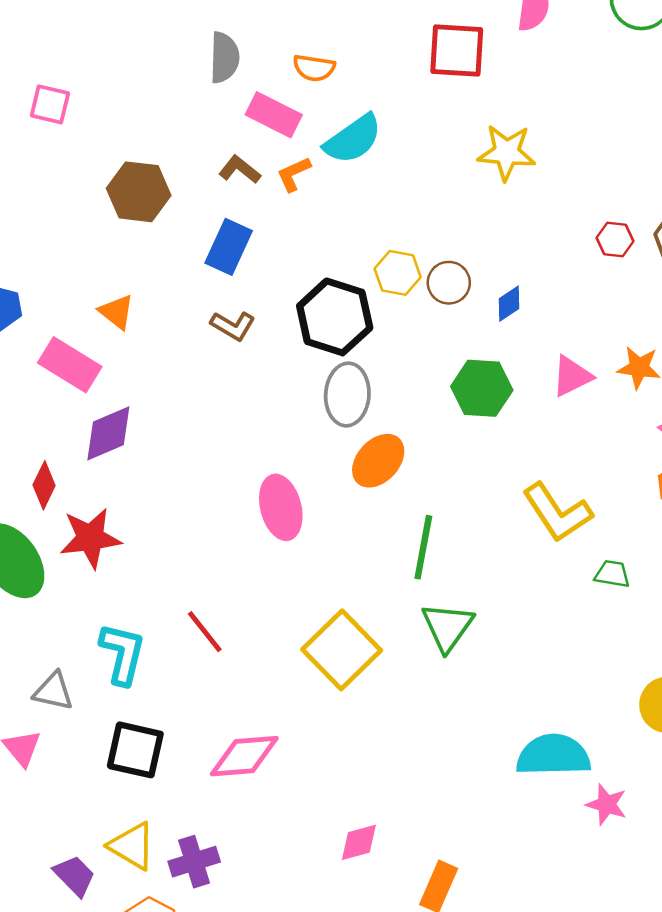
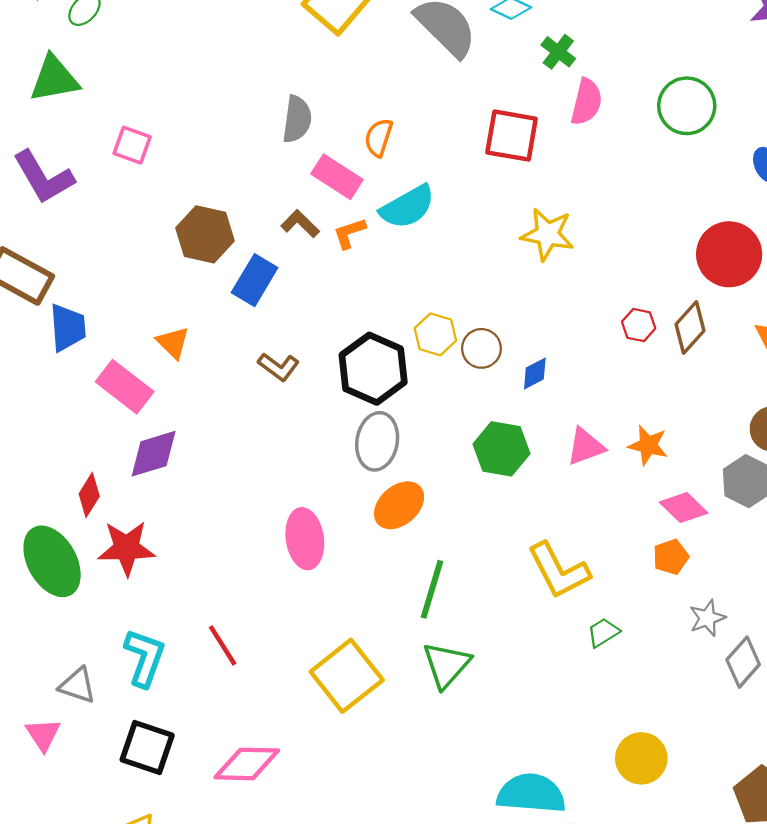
orange semicircle: (314, 68) -> (379, 138), turned 93
blue rectangle: (229, 247) -> (255, 280), moved
green trapezoid: (612, 574) -> (603, 632), turned -48

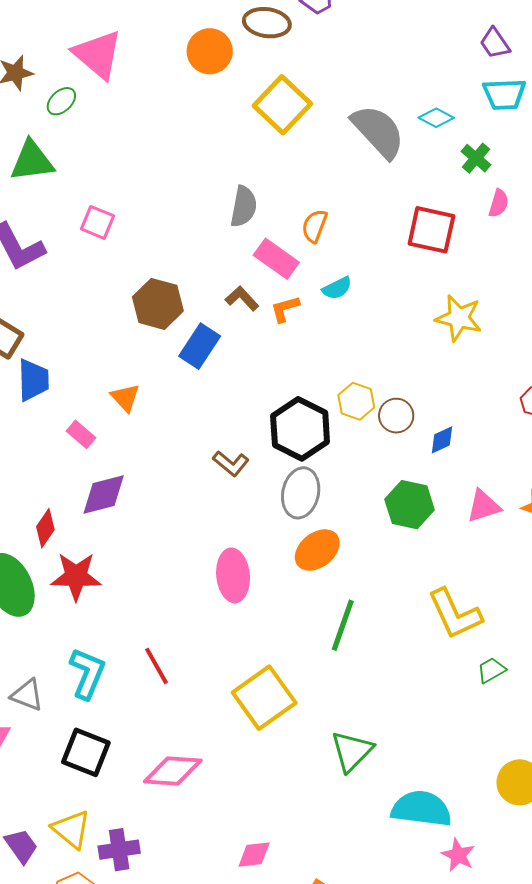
pink semicircle: (586, 102) -> (499, 203), size x0.7
cyan semicircle: (408, 207) -> (337, 288), size x0.6
brown L-shape: (279, 367) -> (231, 463), moved
pink rectangle: (125, 387) -> (81, 434), size x0.6
green triangle: (446, 665) -> (352, 751), moved

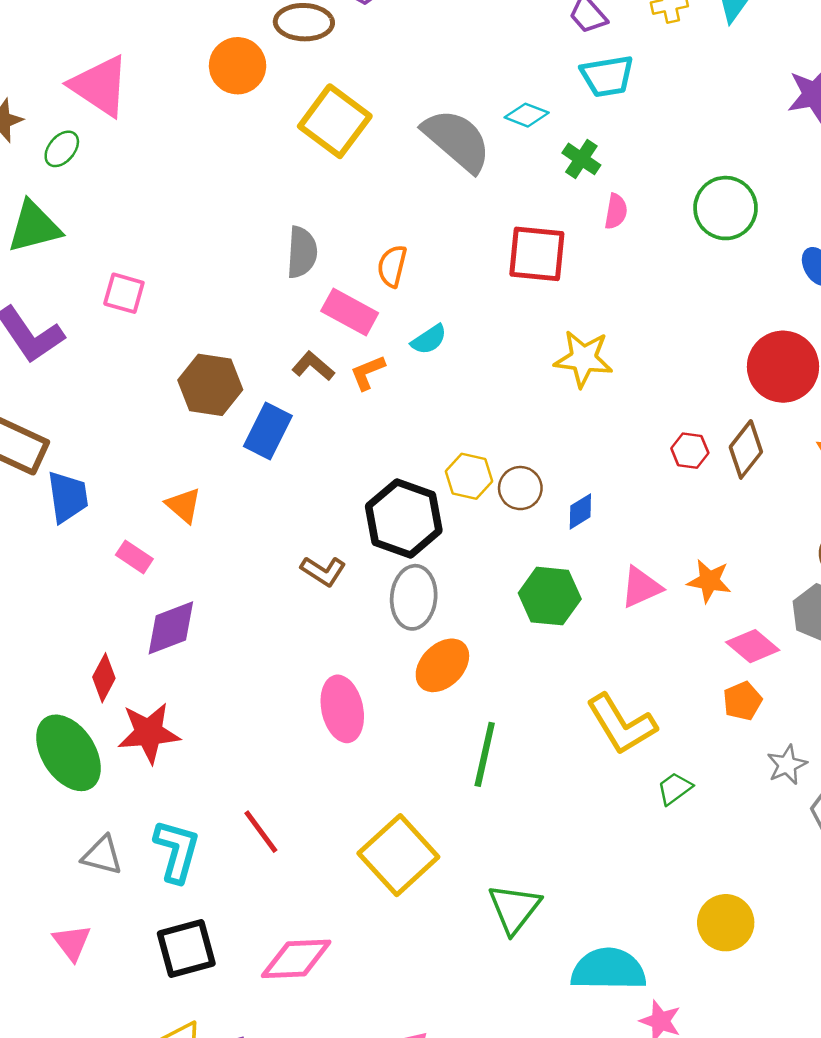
gray triangle: (27, 695) -> (102, 855), moved
black square: (86, 752) -> (186, 949), turned -30

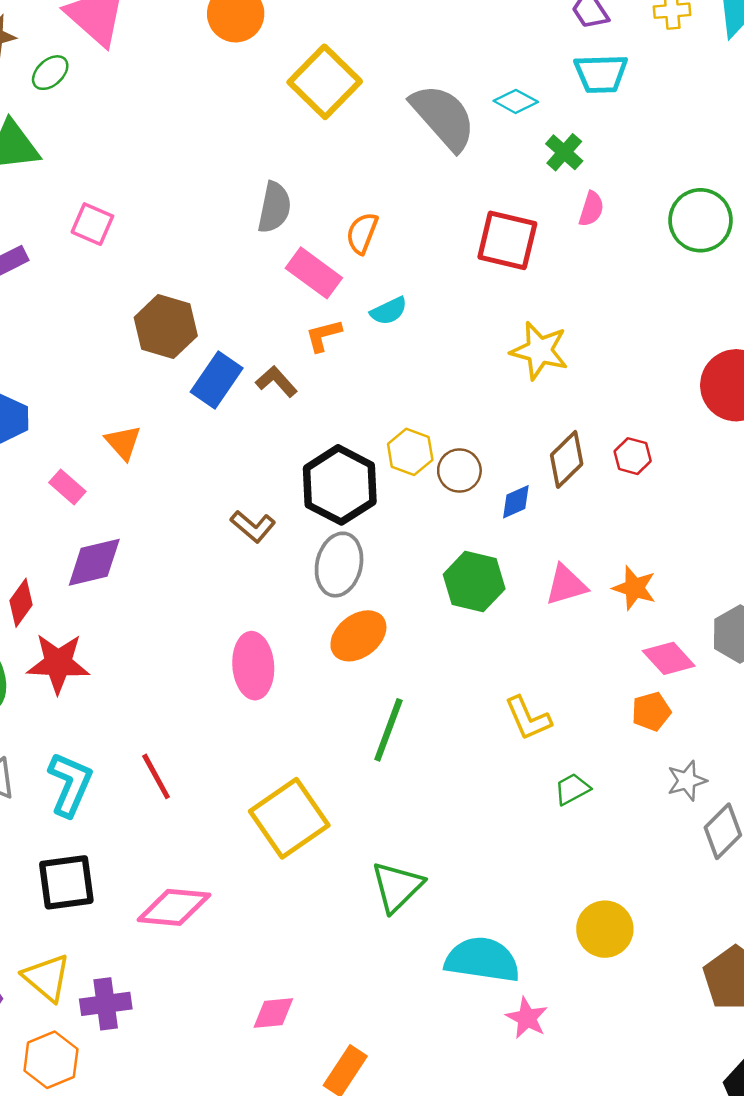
brown L-shape: (313, 366) -> (276, 381), moved
brown diamond: (746, 449) -> (567, 459), moved
yellow L-shape: (621, 724) -> (528, 718), size x0.7

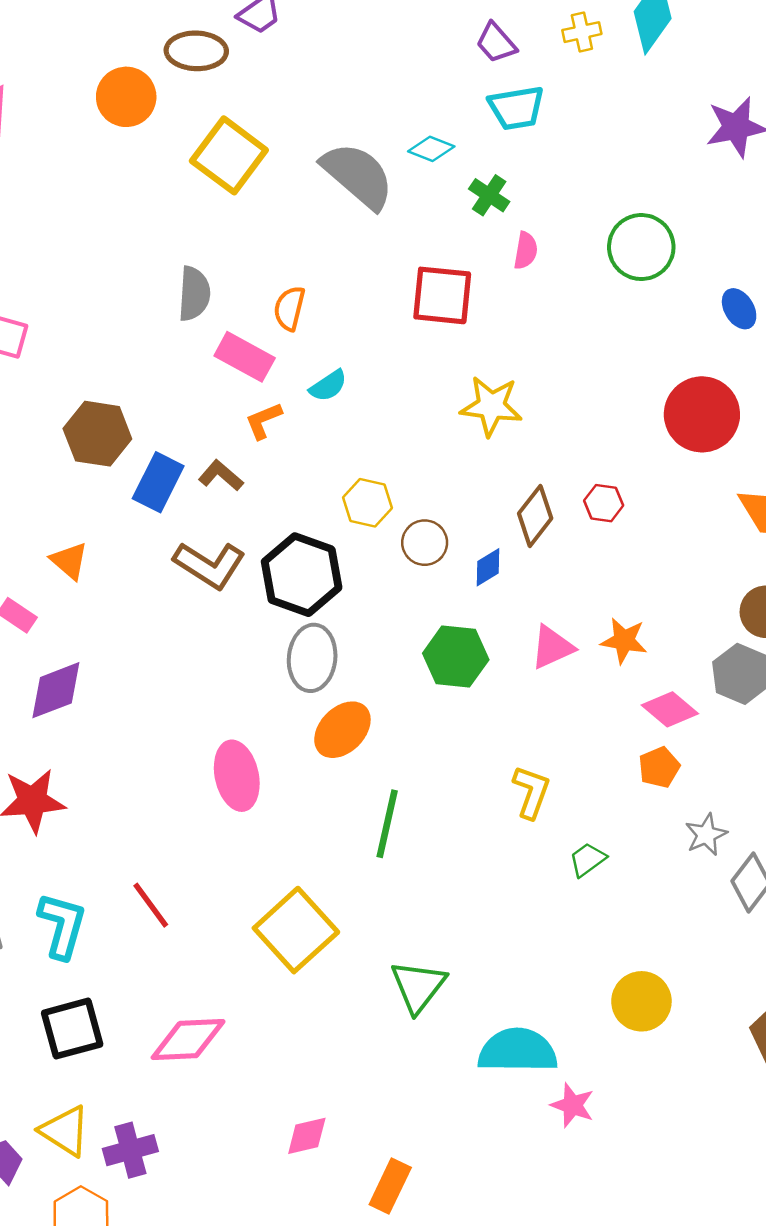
yellow hexagon: (410, 452) -> (367, 503), moved
brown L-shape: (253, 526) -> (210, 565), moved, size x1.5
yellow L-shape: (528, 718) -> (531, 792), turned -129

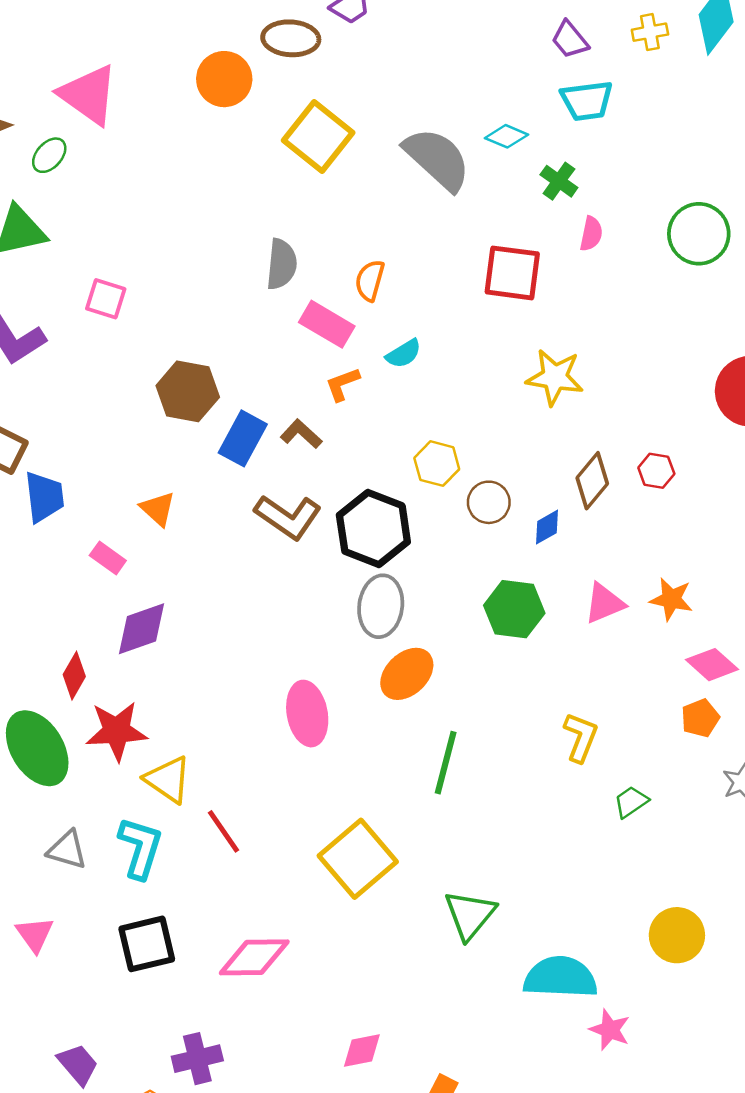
yellow triangle: (65, 1131) -> (168, 780), moved

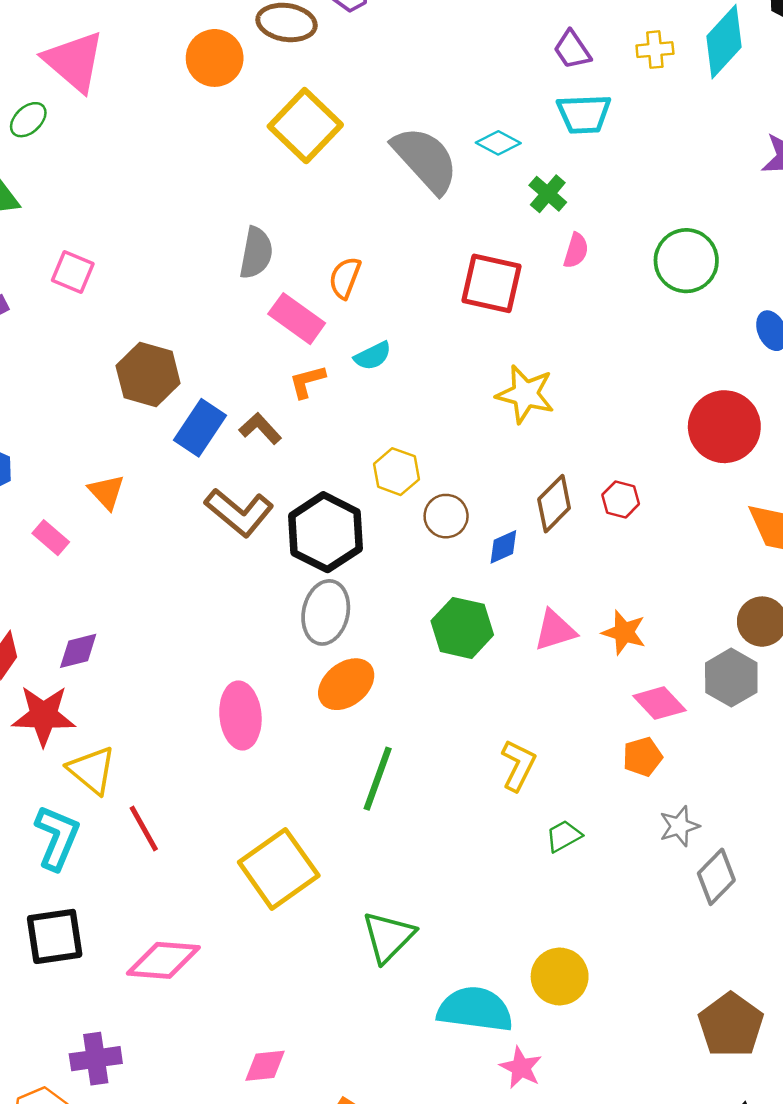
purple diamond: (142, 629) -> (78, 651), moved, size x0.7
yellow circle: (677, 935) -> (560, 977), moved

